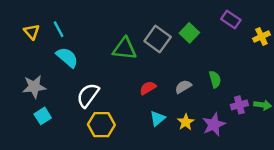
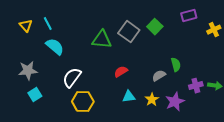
purple rectangle: (231, 19) -> (189, 16), turned -49
gray semicircle: (183, 87) -> (159, 76), moved
cyan triangle: (158, 118) -> (129, 97), turned 32

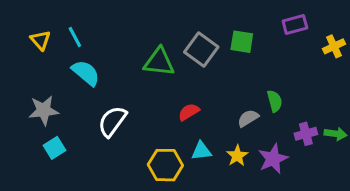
green square: (155, 27) -> (242, 42), turned -35
yellow hexagon: (83, 102) -> (165, 165), moved

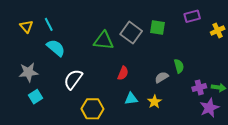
red semicircle: (189, 112) -> (123, 73), turned 144
purple star: (273, 159) -> (209, 108), moved
yellow hexagon: (165, 165) -> (92, 109), moved

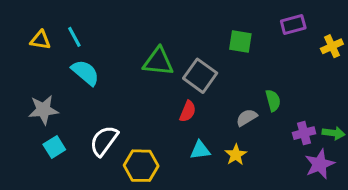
yellow triangle: (26, 26) -> (40, 40), turned -40
gray square: (131, 33) -> (200, 76), moved
white semicircle: (73, 79) -> (104, 141), moved

